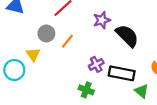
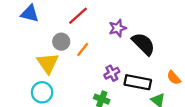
yellow triangle: (33, 54) -> (48, 63), size x1.5
cyan circle: (14, 70) -> (42, 92), moved

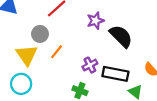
orange line: (83, 50) -> (57, 52), moved

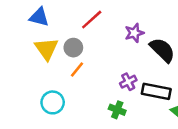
orange line: (57, 52) -> (77, 70), moved
yellow triangle: (27, 55) -> (47, 49), moved

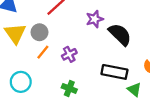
purple cross: (128, 82) -> (69, 54), moved
green cross: (117, 110) -> (69, 88), moved

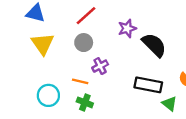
gray circle: (39, 32) -> (84, 43), moved
orange line: (43, 52) -> (80, 81), moved, turned 64
green cross: (69, 88) -> (85, 102), moved

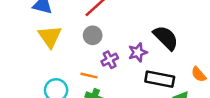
purple star: (127, 28) -> (138, 52), moved

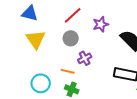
purple star: (138, 52) -> (101, 24), moved

